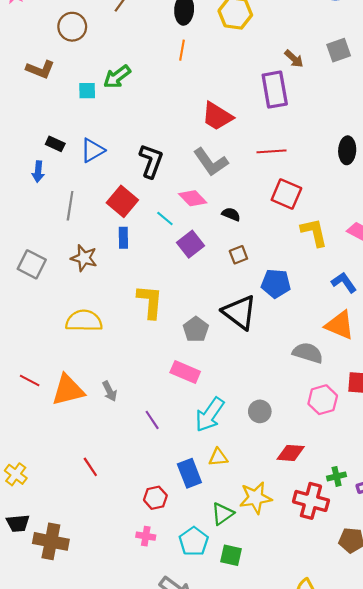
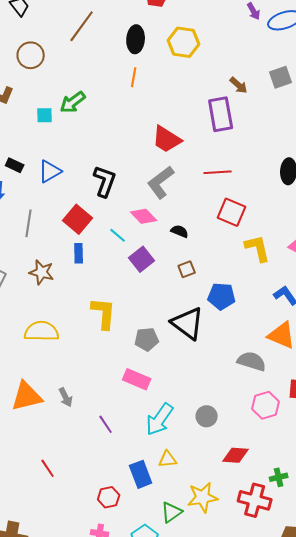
gray L-shape: (211, 162) -> (161, 182), turned 88
gray pentagon: (196, 329) -> (147, 339), turned 30

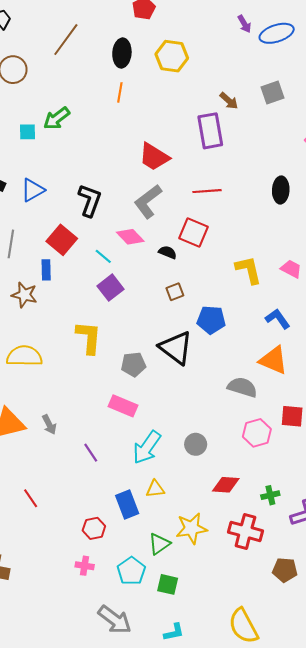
red square: (232, 212) -> (194, 233), moved
blue rectangle: (79, 253) -> (46, 270), moved
purple square: (142, 259) -> (111, 288), moved
green cross: (279, 477) -> (270, 495), moved

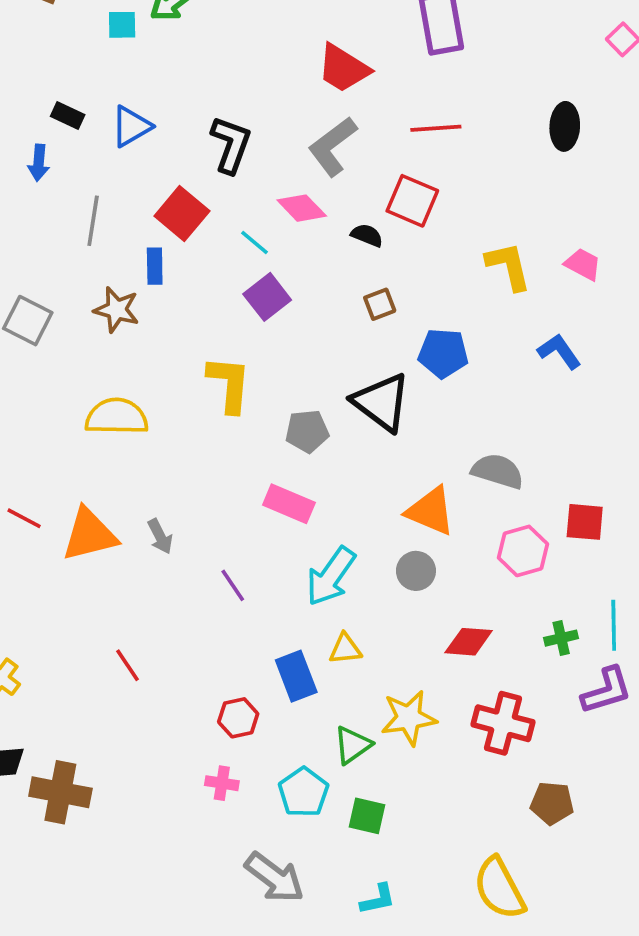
orange triangle: (273, 360) -> (430, 511), moved
green cross: (270, 495) -> (561, 638), moved
brown pentagon: (285, 570) -> (552, 803), moved

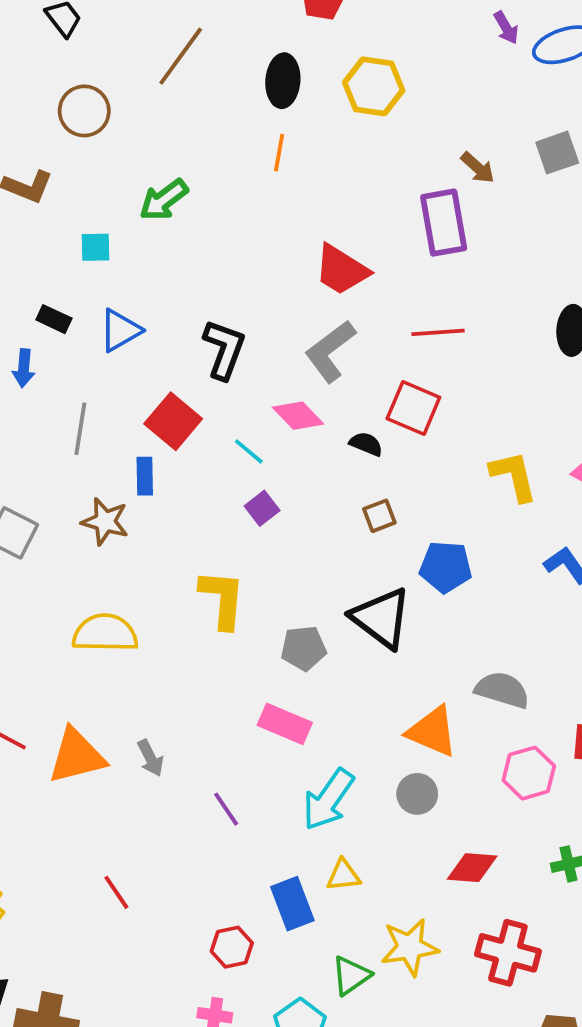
cyan square: (122, 25) -> (96, 247), moved
purple square: (267, 297) -> (262, 508), size x0.7

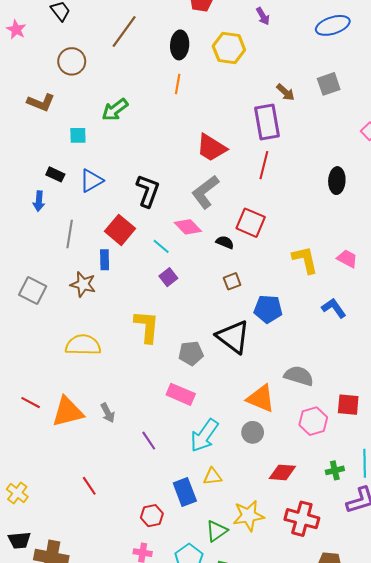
purple arrow: (506, 28) -> (263, 16), moved
red line: (438, 332) -> (264, 165), moved, turned -72

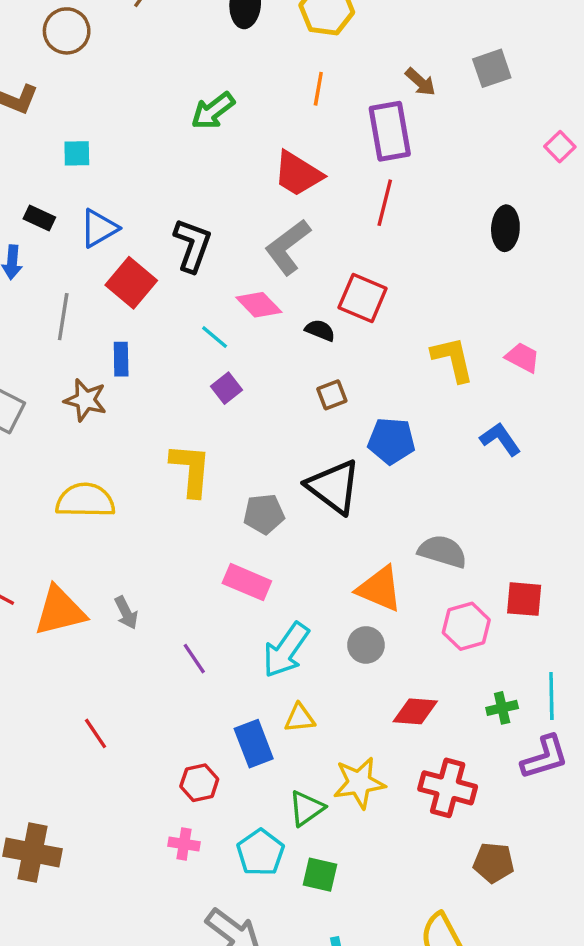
orange line: (178, 84) -> (318, 89), moved
green arrow: (115, 110) -> (213, 111), moved
red square: (120, 230) -> (131, 283), moved

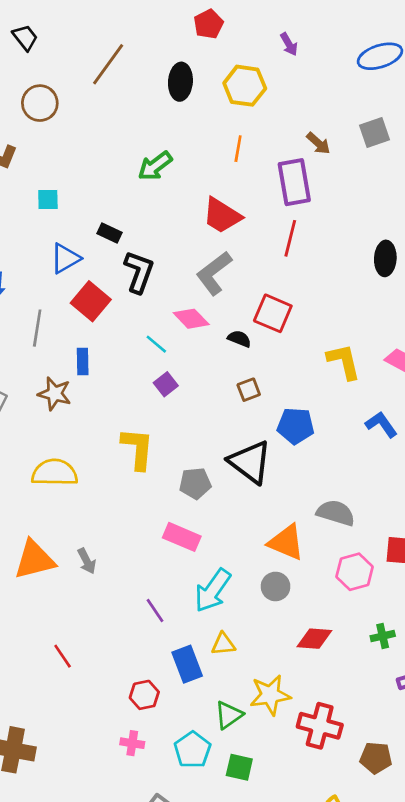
black rectangle: (39, 218) -> (109, 233), moved
purple line: (194, 659) -> (155, 611), moved
red cross: (448, 788) -> (320, 726), moved

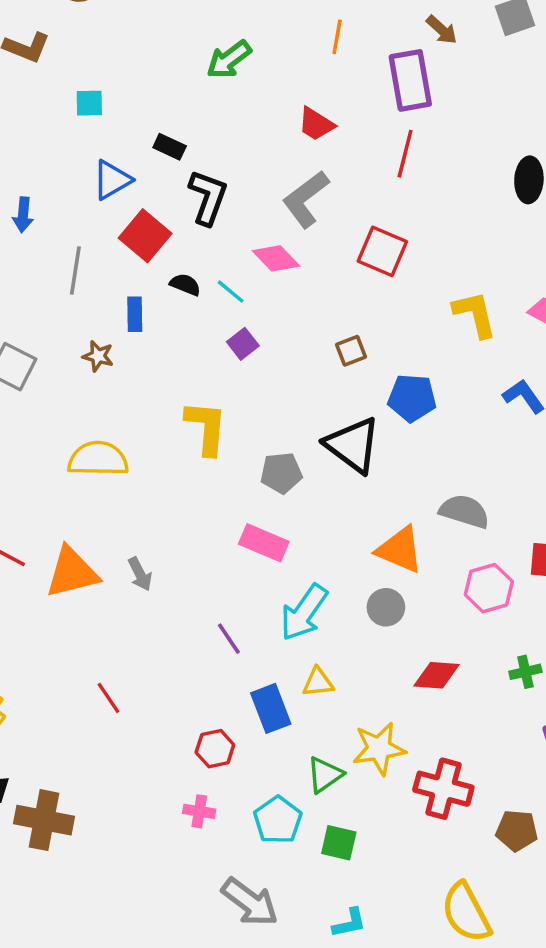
red trapezoid: (222, 216) -> (316, 124), size x0.7
black semicircle: (239, 339) -> (185, 285), moved
brown star: (55, 394) -> (98, 356), size x0.7

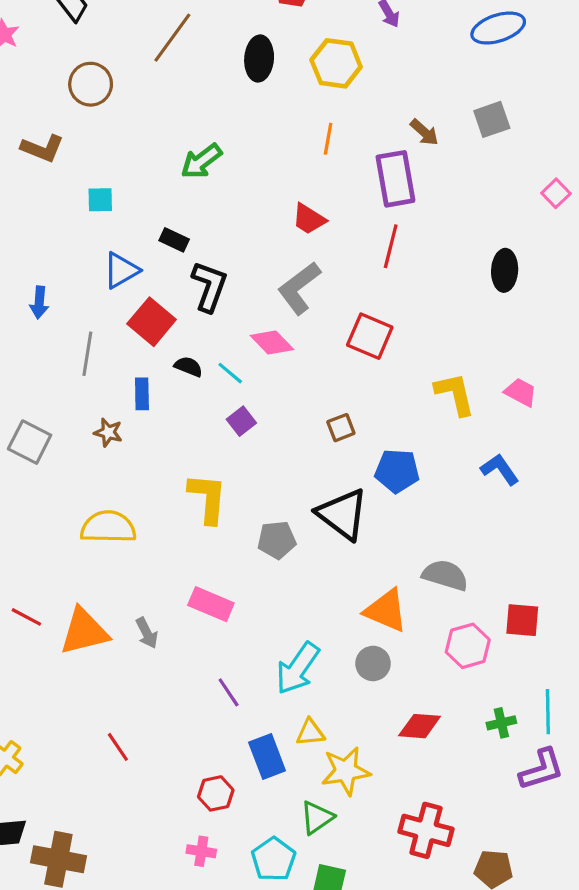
green arrow: (229, 60) -> (201, 161), moved
pink rectangle: (264, 543) -> (211, 604), moved
yellow star: (379, 749) -> (346, 771), moved

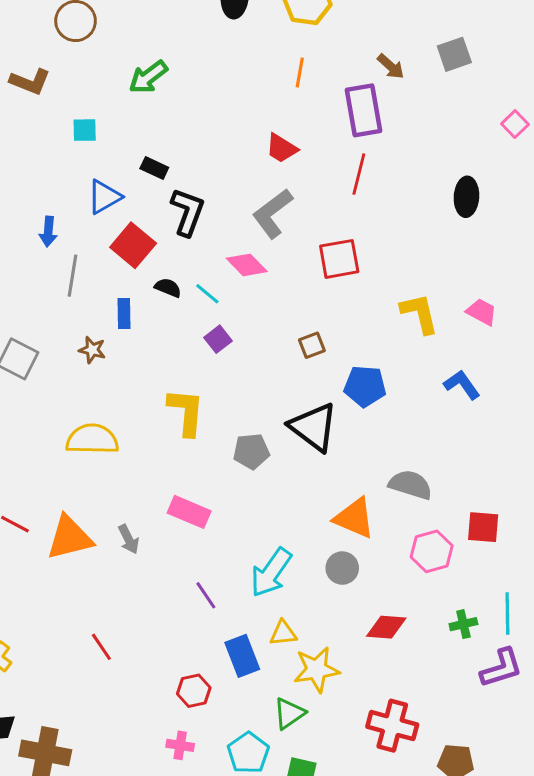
green arrow: (201, 161) -> (148, 77), moved
blue arrow: (39, 302) -> (48, 232), moved
red square: (370, 336) -> (339, 259), turned -33

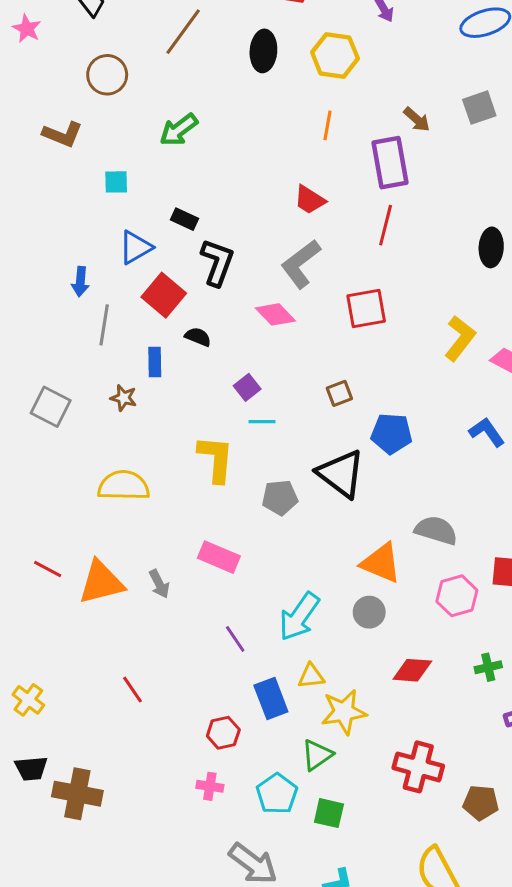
cyan line: (207, 294) -> (262, 422), moved, turned -40
yellow L-shape: (419, 313) -> (460, 338), moved, turned 51

